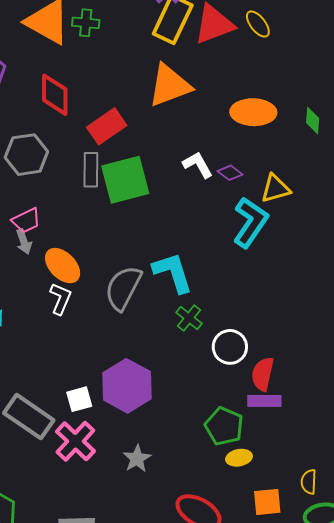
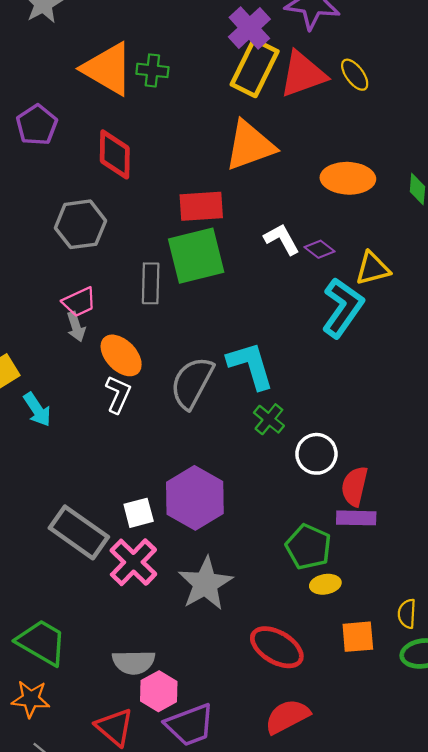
red rectangle: (107, 126) -> (201, 206), moved, turned 30
gray rectangle: (91, 170) -> (151, 283), moved
gray star: (137, 459) -> (205, 584), size x1.6

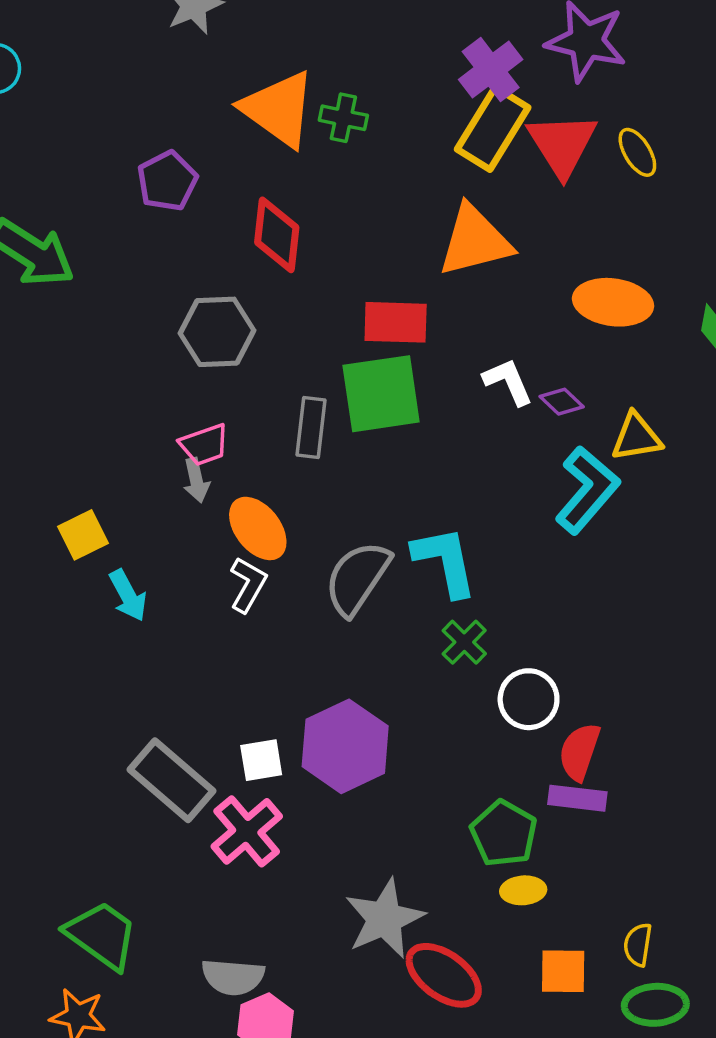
red triangle: (303, 74) -> (562, 144), turned -48
gray star: (205, 584) -> (385, 919), moved

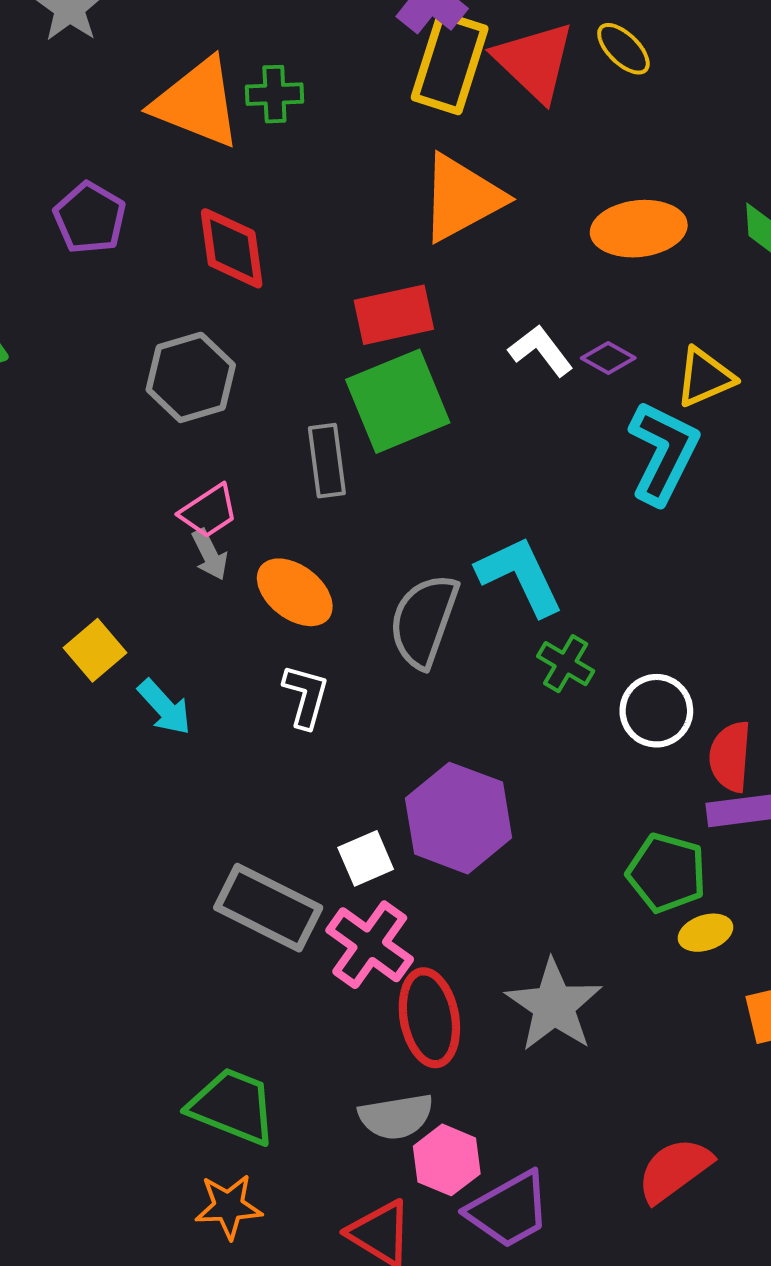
white L-shape: (248, 585) -> (306, 696), moved
red ellipse: (444, 975) -> (429, 1018), moved, turned 58

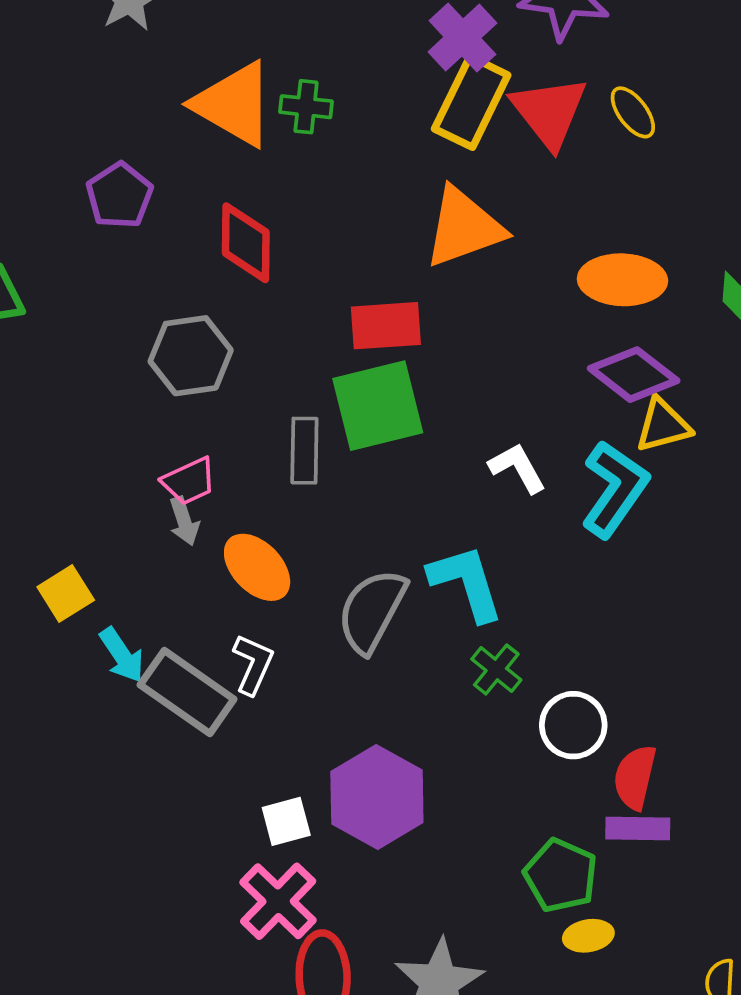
white L-shape: (541, 351) -> (517, 468), moved
purple diamond: (608, 358) -> (634, 375), moved, size x1.8
gray rectangle: (268, 908) -> (187, 692), moved

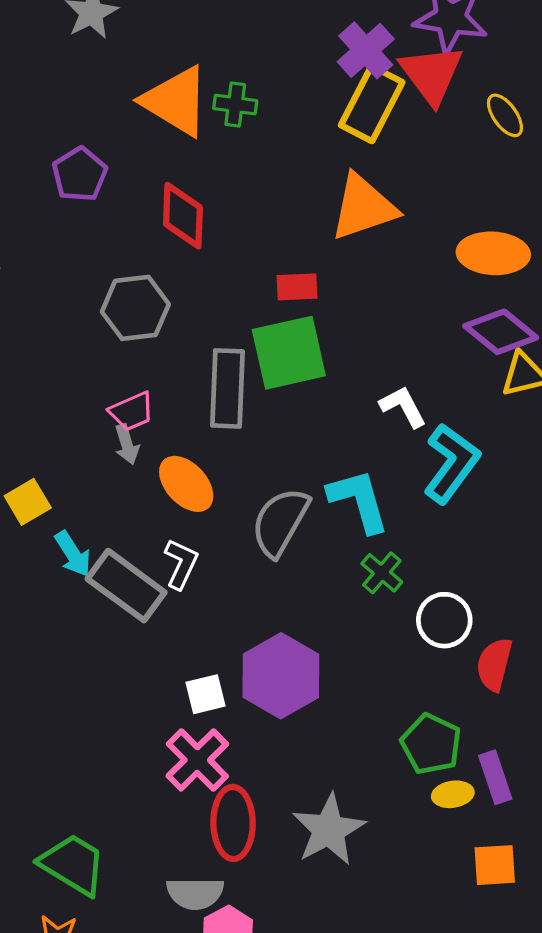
red triangle: (549, 112) -> (431, 74), moved
red rectangle: (386, 326) -> (297, 287), size x0.7
gray rectangle: (304, 451) -> (227, 388), size x1.4
cyan L-shape: (615, 489) -> (451, 463), moved
purple rectangle: (638, 829) -> (495, 777), moved, turned 69

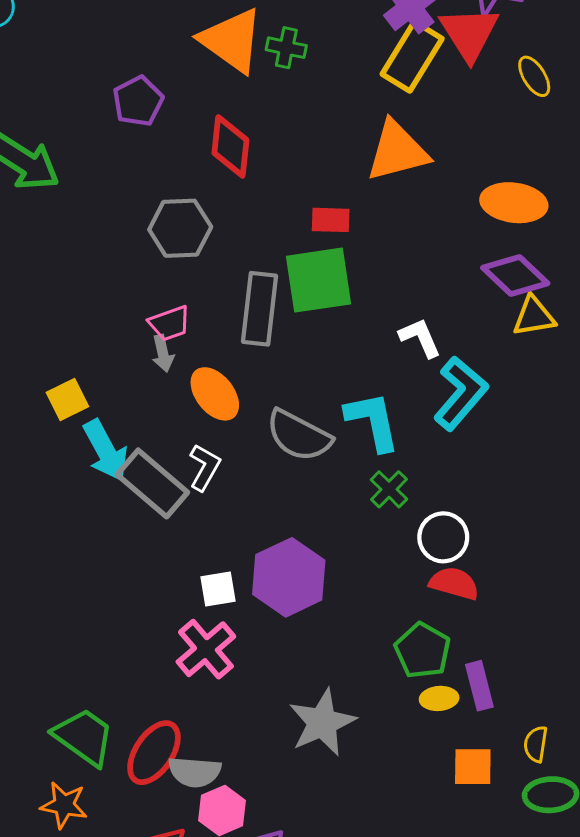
gray semicircle: (280, 522) -> (299, 436), turned -96
cyan arrow: (73, 554) -> (106, 451), size x1.4
red semicircle: (494, 664) -> (454, 583), moved, turned 87
red ellipse: (233, 823) -> (154, 753), moved, turned 30

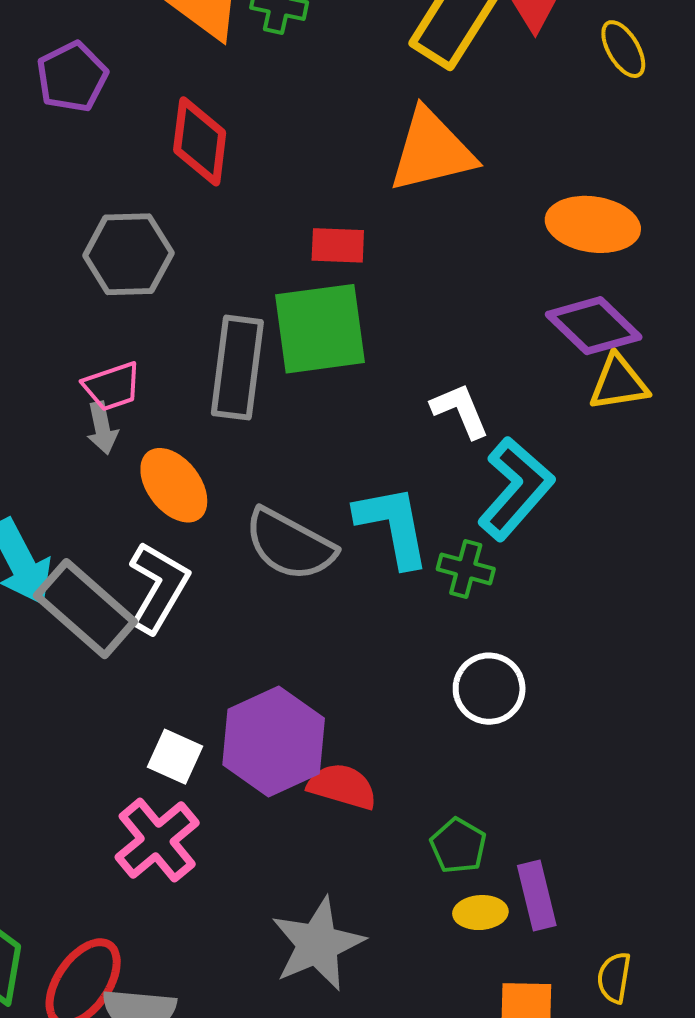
white L-shape: (205, 467) -> (158, 587), size x1.4
green cross: (389, 489) -> (466, 569), moved, turned -30
red semicircle: (454, 583) -> (342, 786), moved
white square: (218, 589) -> (175, 757), turned 33
green pentagon: (423, 651) -> (458, 846), size x0.7

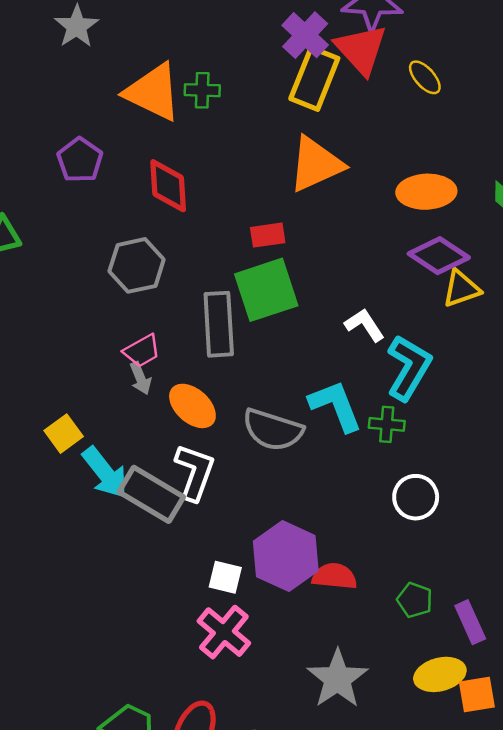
yellow ellipse: (480, 913) -> (440, 674), moved, size x1.5

